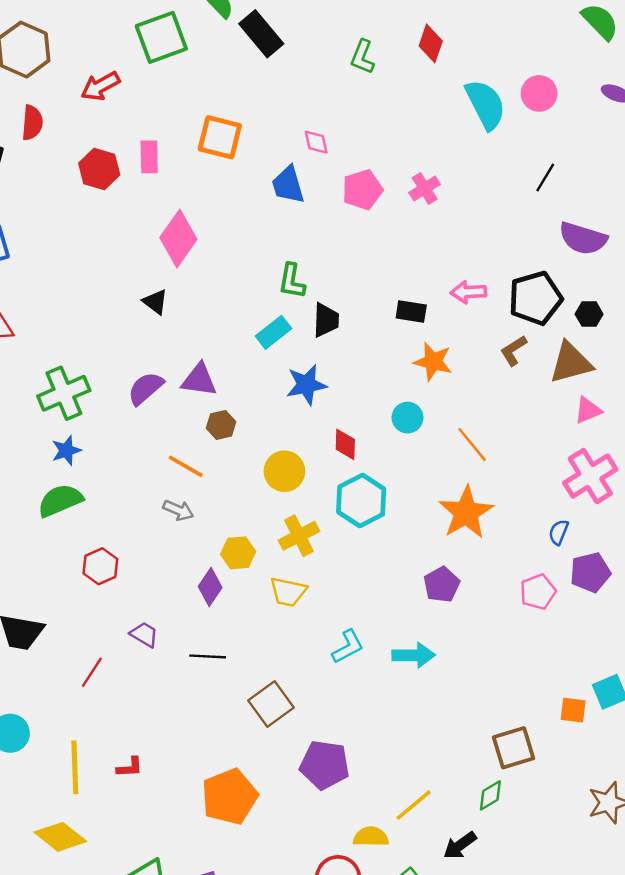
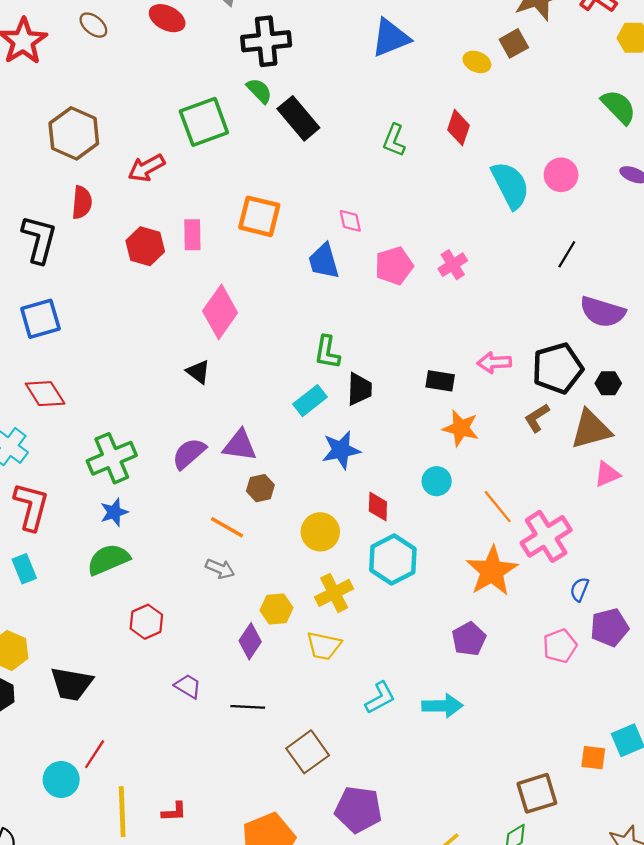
pink cross: (590, 476) -> (546, 536), moved
red line: (92, 672) -> (95, 754), moved

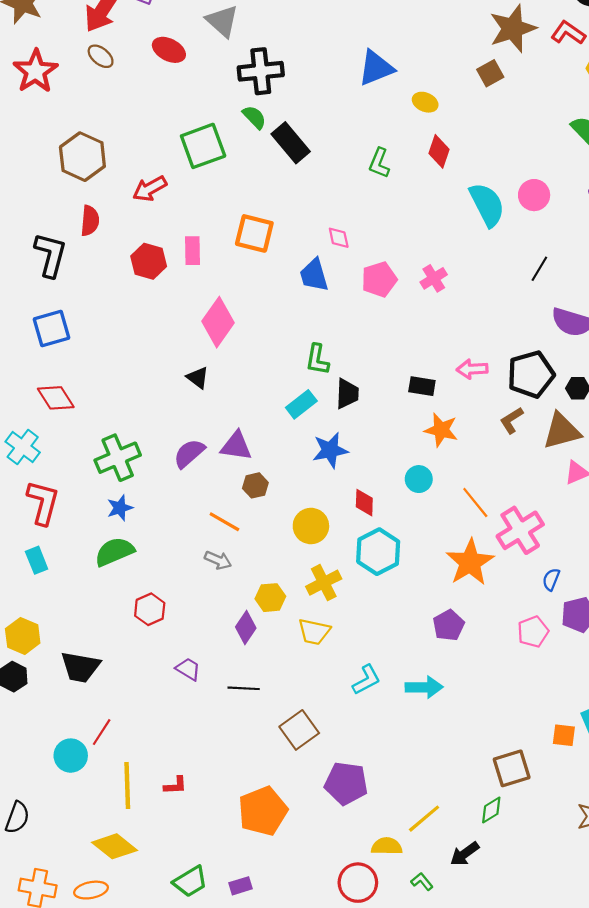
yellow ellipse: (477, 62) -> (425, 102), moved

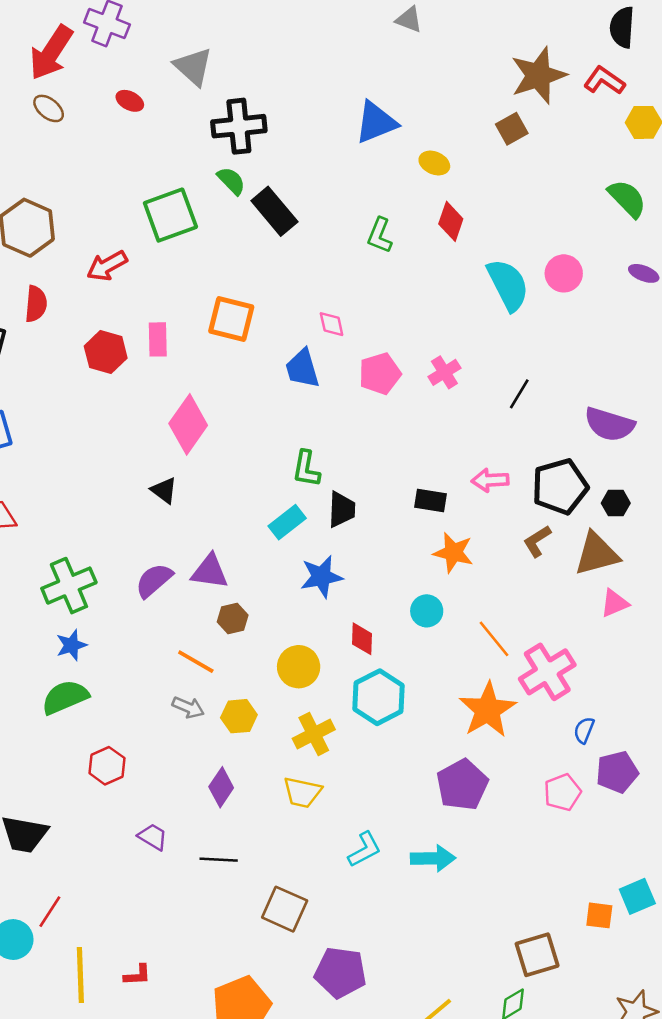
red ellipse: (169, 50) -> (130, 101), size x0.7
black line: (539, 269) -> (519, 394), moved
yellow hexagon: (270, 598) -> (239, 716), moved
purple pentagon: (449, 625) -> (462, 785), size x1.4
brown square: (299, 730) -> (285, 909), turned -30

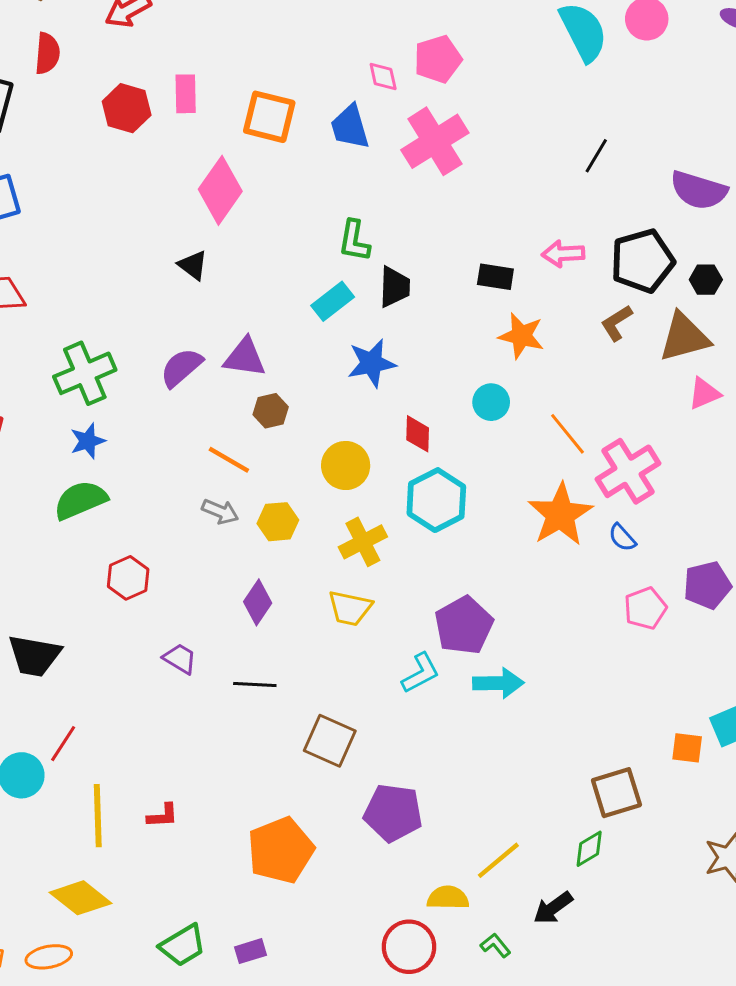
orange square: (231, 319) -> (269, 117), moved
pink cross: (444, 372) -> (435, 141), moved, size x1.8
pink pentagon: (380, 374) -> (438, 59), moved
blue semicircle: (584, 730) -> (622, 538), moved, turned -64
purple pentagon: (462, 785) -> (464, 625), moved

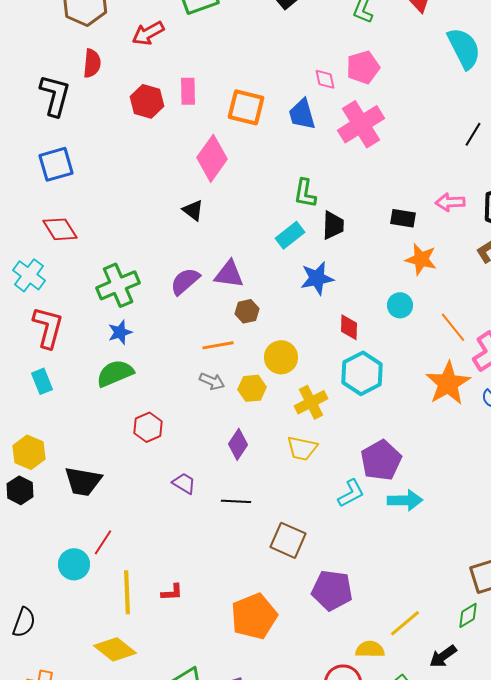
orange line: (229, 460) -> (218, 345), turned -40
yellow circle: (346, 466) -> (281, 357), moved

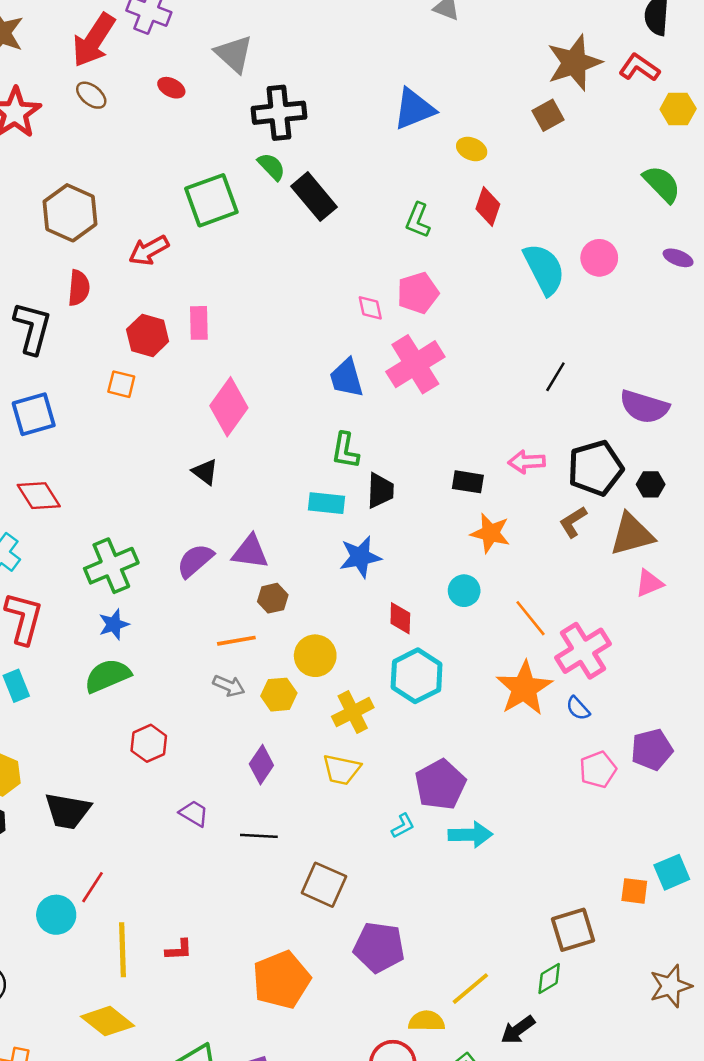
orange square: (246, 107) -> (121, 384), moved, size x0.6
blue trapezoid: (302, 114) -> (346, 378), moved
cyan rectangle: (290, 235) -> (326, 503), turned 44
cyan L-shape: (351, 493) -> (403, 826), size x0.7

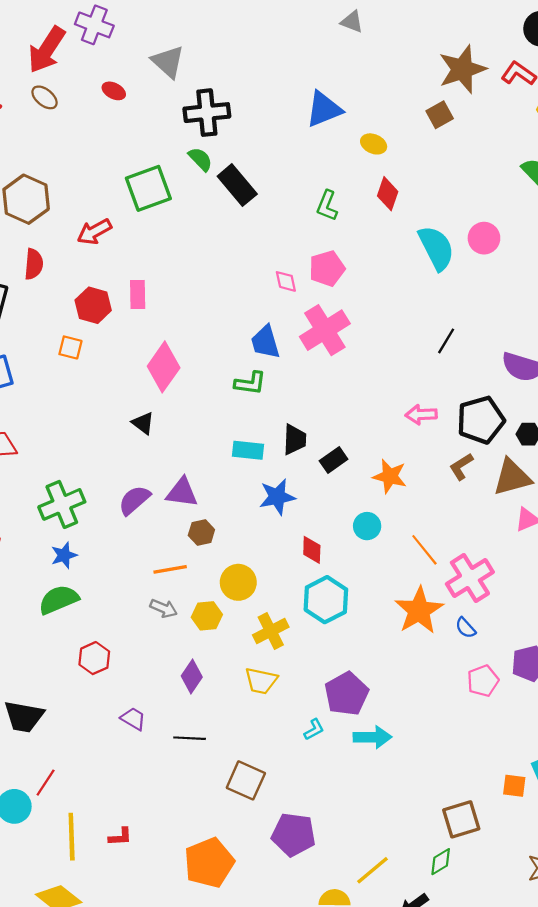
green L-shape: (345, 451) -> (250, 383), moved, turned -92
black rectangle: (468, 482) -> (334, 460), moved, turned -44

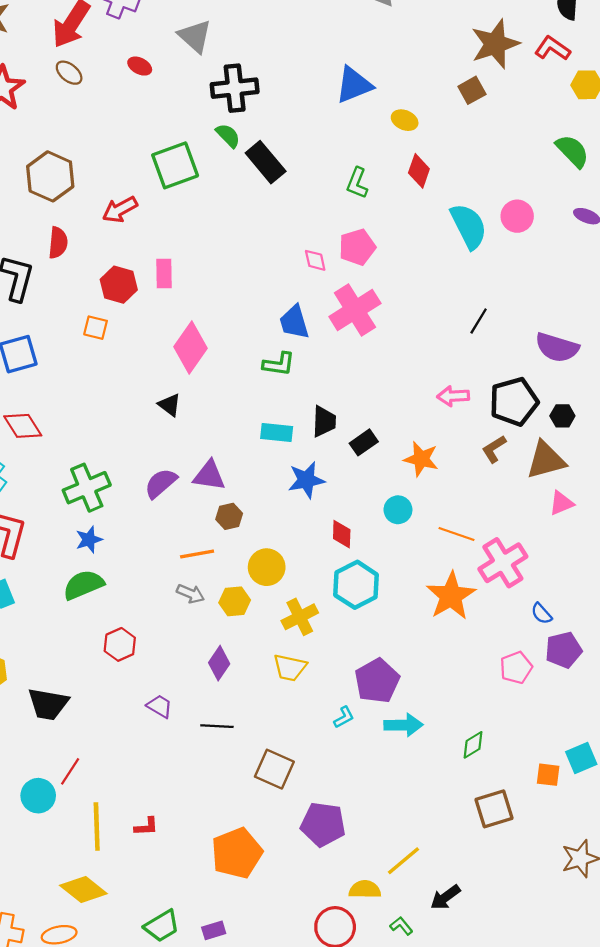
orange line: (424, 550) -> (456, 534), turned -32
blue semicircle: (466, 628) -> (541, 614), moved
green diamond: (441, 862) -> (473, 745), moved

